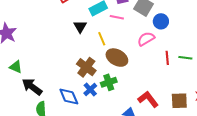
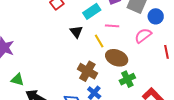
pink line: (117, 17) -> (112, 26), moved
green cross: (109, 82) -> (127, 79), moved

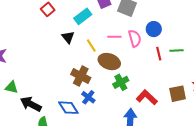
blue circle: (156, 16) -> (154, 29), moved
pink line: (112, 26) -> (114, 37), moved
pink semicircle: (143, 36) -> (135, 38), turned 114

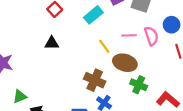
black triangle: (68, 37) -> (52, 43), moved, turned -48
green cross: (121, 82) -> (139, 85), turned -35
green triangle: (12, 87) -> (20, 96), turned -32

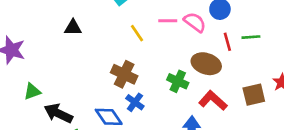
pink semicircle: (151, 36) -> (195, 22), turned -36
brown ellipse: (125, 63) -> (206, 64), moved

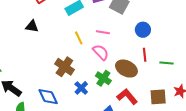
pink semicircle: (195, 22) -> (101, 52), moved
green line: (251, 37) -> (167, 63), moved
blue cross: (135, 102) -> (81, 88), moved

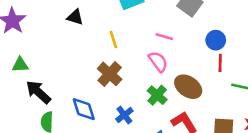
yellow line: (79, 38) -> (113, 39), moved
red line: (145, 55) -> (220, 63), moved
blue cross: (81, 88) -> (124, 115), moved

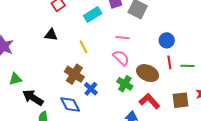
blue circle: (216, 40) -> (167, 40), moved
red line: (220, 63) -> (169, 62), moved
brown cross: (110, 74) -> (74, 74), moved
blue cross: (124, 115) -> (91, 89), moved

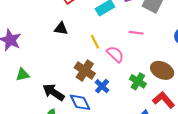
pink semicircle: (121, 58) -> (115, 54), moved
black arrow: (33, 98) -> (53, 92), moved

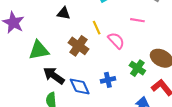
brown cross: (85, 71) -> (78, 46), moved
green triangle: (22, 75) -> (39, 50), moved, size x1.5
blue cross: (102, 86) -> (108, 80), moved, turned 32

